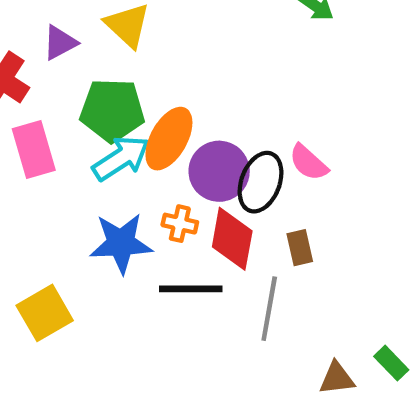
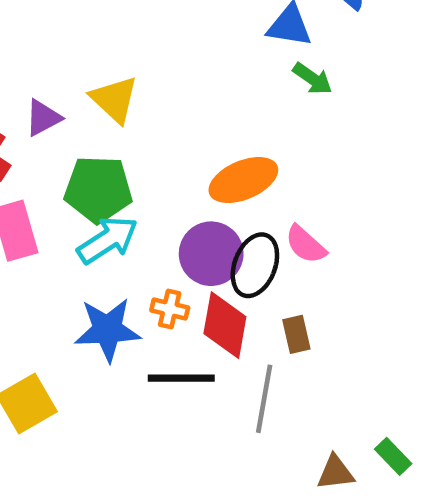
orange ellipse: (169, 139) -> (243, 180), moved, turned 38

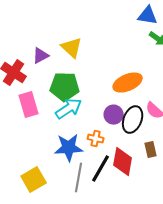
purple circle: (211, 254) -> (114, 115), size x0.7
red diamond: (225, 325) -> (123, 162), moved
black line: (181, 378) -> (101, 169), turned -60
gray line: (264, 399) -> (79, 178), moved

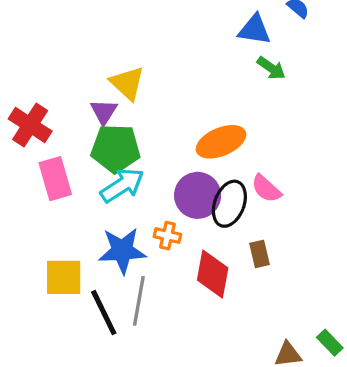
purple triangle: (41, 56) -> (104, 112), moved, turned -30
purple circle: (114, 115) -> (198, 195), size x1.4
black line: (101, 169) -> (104, 313), moved, turned -56
yellow square: (34, 180) -> (64, 277), moved, turned 30

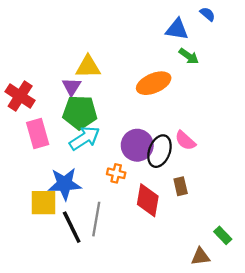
yellow triangle: (127, 83) -> (88, 67), turned -44
orange ellipse: (221, 142) -> (154, 83), moved
blue star: (122, 251) -> (65, 184), moved
green rectangle: (330, 343) -> (223, 235), moved

